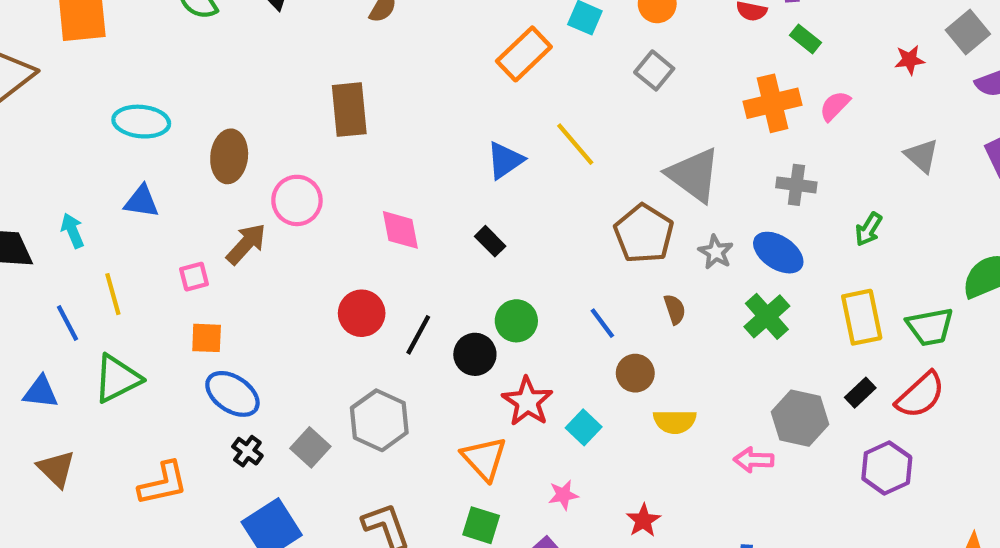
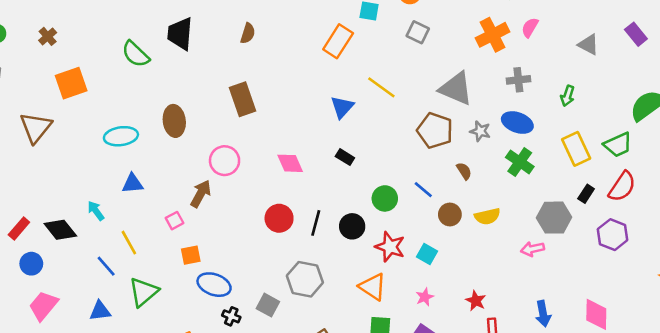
brown ellipse: (229, 156) -> (174, 121), moved
green circle: (516, 321) -> (385, 198), moved
yellow semicircle: (675, 421) -> (487, 216), moved

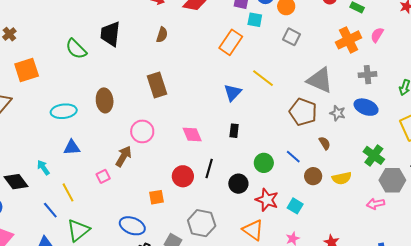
black rectangle: (345, 157) -> (234, 131), turned 64
green cross: (520, 162) -> (374, 155), moved
black line: (316, 223) -> (209, 169), moved
orange square: (191, 255) -> (157, 197), moved

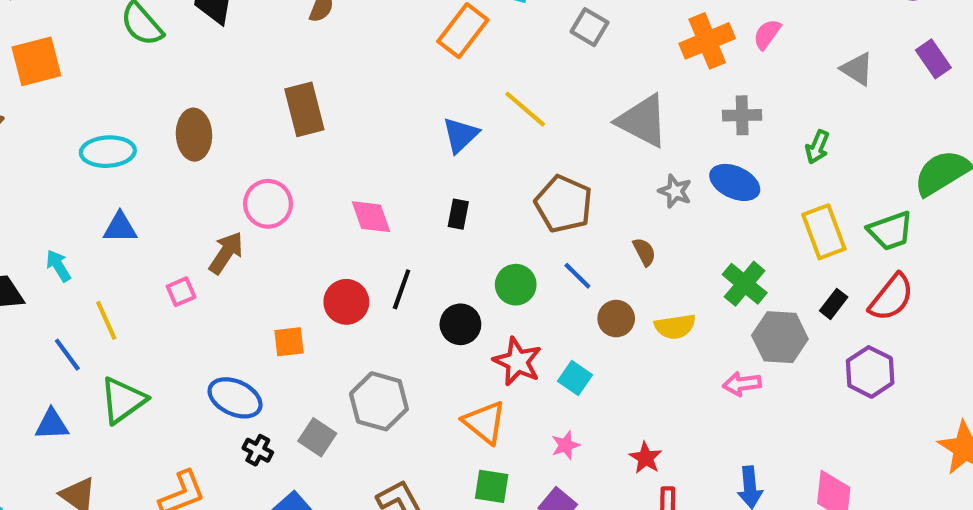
brown pentagon: (303, 112) -> (564, 204), moved

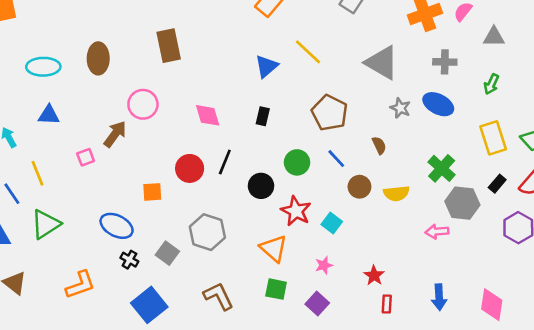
gray triangle: (857, 69) -> (494, 37), moved, turned -35

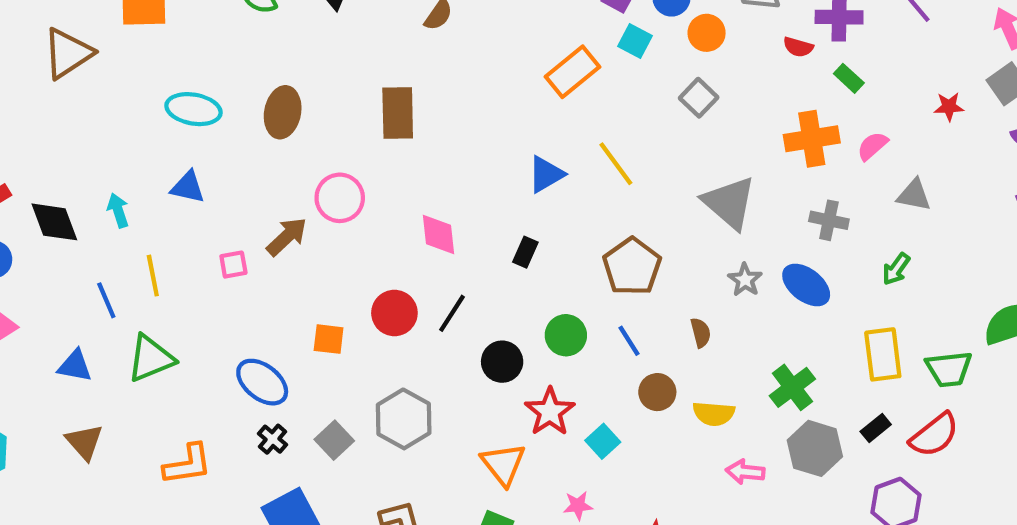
pink arrow: (437, 232) -> (745, 472), moved

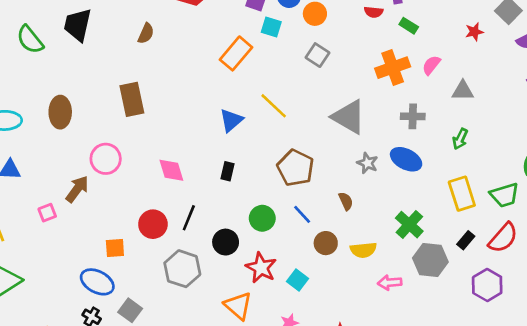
blue ellipse: (262, 382) -> (97, 282), moved
gray hexagon: (404, 419) -> (182, 269), moved

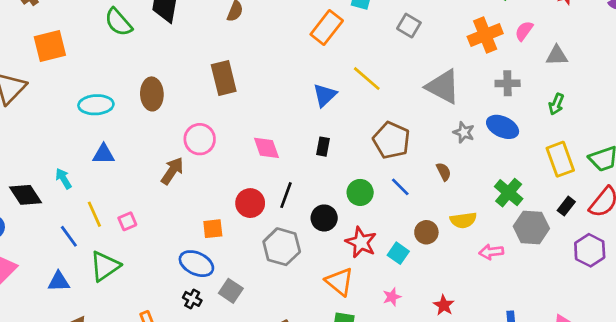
pink square: (47, 213) -> (127, 221), moved
brown circle: (326, 243) -> (426, 232), moved

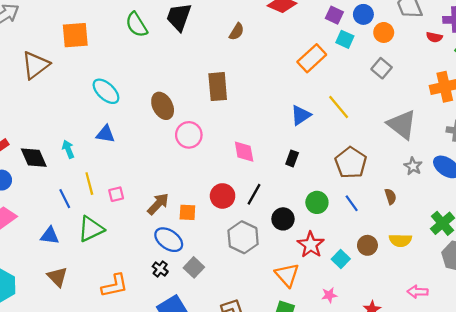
brown ellipse: (152, 94) -> (163, 106), moved, turned -35
cyan ellipse: (96, 105) -> (106, 91), turned 36
brown arrow: (172, 171) -> (158, 204), moved
pink arrow: (491, 252) -> (418, 292), moved

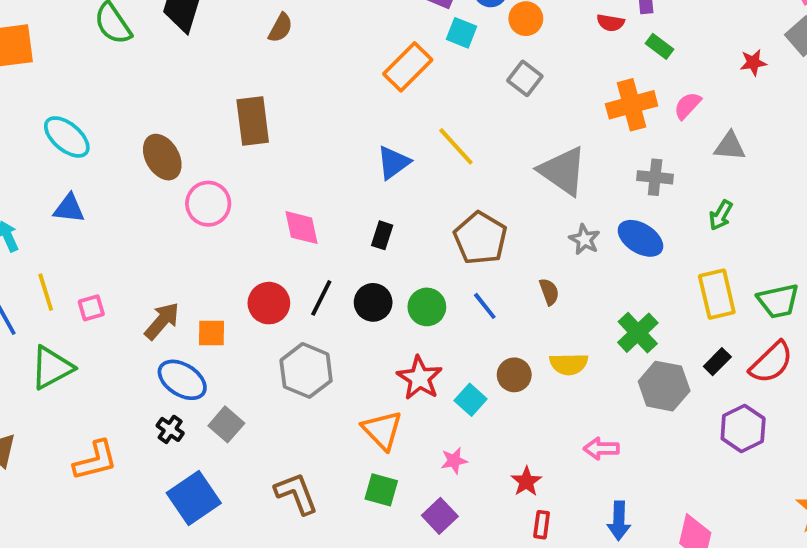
black circle: (283, 219) -> (373, 302), moved

